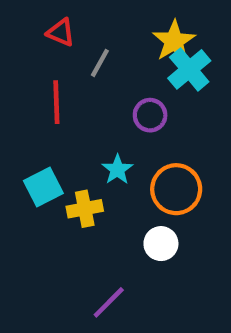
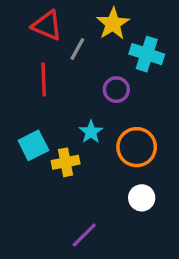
red triangle: (61, 32) -> (47, 25), size x1.4
yellow star: (174, 41) -> (113, 24), moved
cyan cross: (189, 69) -> (147, 54), turned -32
white circle: (161, 244) -> (142, 198), moved

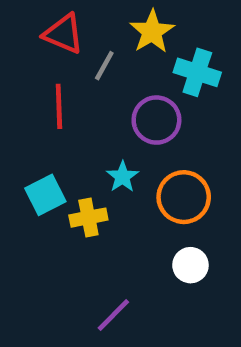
purple circle: (116, 90) -> (156, 120), size x1.4

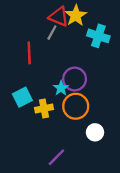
red triangle: (63, 34) -> (59, 17), moved
purple circle: (156, 120) -> (75, 79), moved
orange circle: (184, 197) -> (76, 106), moved

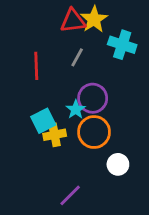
red triangle: (59, 17) -> (73, 21), turned -30
gray line: (52, 33) -> (77, 57), moved
cyan square: (22, 97) -> (43, 121), moved

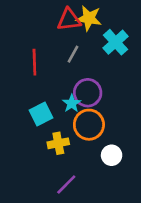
yellow star: (94, 19) -> (89, 18), turned -30
cyan cross: (122, 45) -> (116, 42), turned 30
yellow cross: (55, 135) -> (58, 143), moved

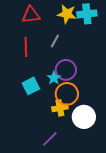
red triangle: (69, 20) -> (31, 15), moved
cyan cross: (116, 42) -> (87, 14), moved, turned 36
yellow cross: (58, 143) -> (60, 108), moved
white circle: (112, 155) -> (84, 117), size x1.5

